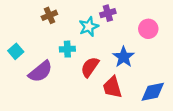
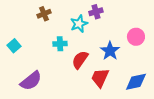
pink circle: (148, 29) -> (136, 37), moved
purple semicircle: (40, 72) -> (31, 81), moved
red trapezoid: (112, 87) -> (100, 78), turned 40

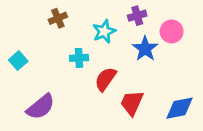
purple cross: (96, 12) -> (137, 16), moved
pink circle: (136, 37) -> (172, 31), moved
blue star: (110, 51) -> (145, 49), moved

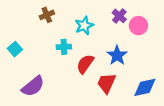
purple cross: (137, 16) -> (119, 16), moved, turned -32
blue star: (145, 49) -> (117, 55), moved

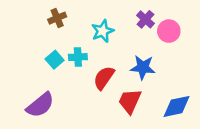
cyan square: (15, 49) -> (55, 60), moved
blue star: (117, 55) -> (143, 67), turned -30

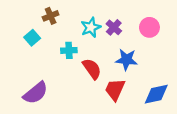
purple cross: (145, 19) -> (114, 27), moved
cyan square: (55, 60) -> (32, 38), moved
red semicircle: (104, 78) -> (92, 69), turned 110

